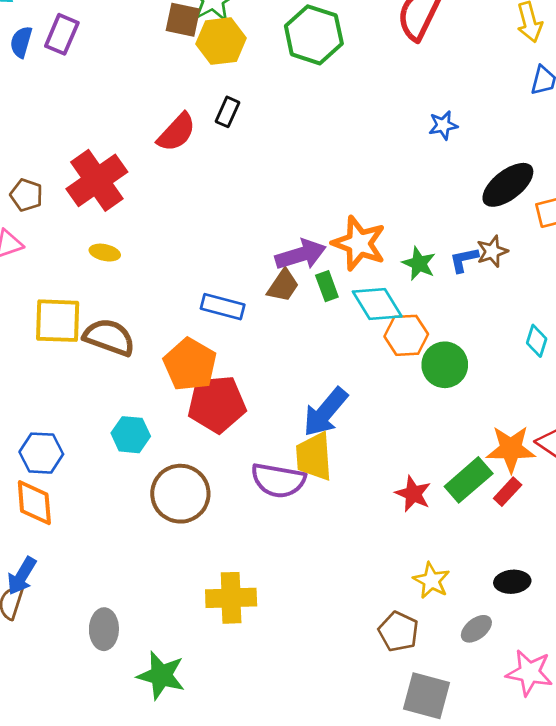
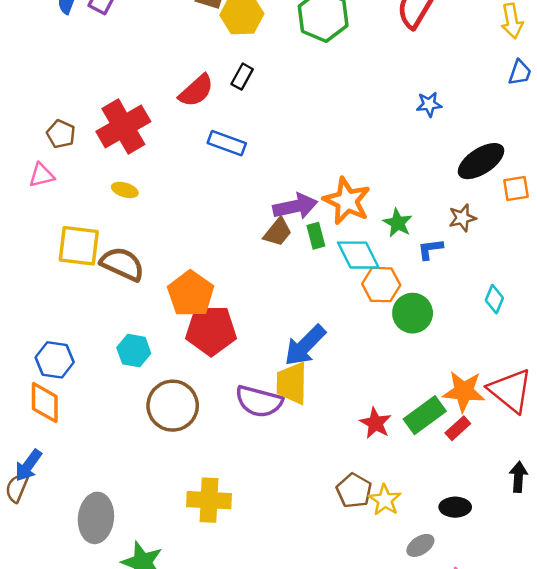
blue L-shape: (464, 260) -> (430, 249), moved
blue rectangle: (223, 307) -> (227, 143), moved
gray ellipse: (104, 629) -> (96, 518), size x1.4
brown pentagon: (398, 632) -> (354, 491), moved

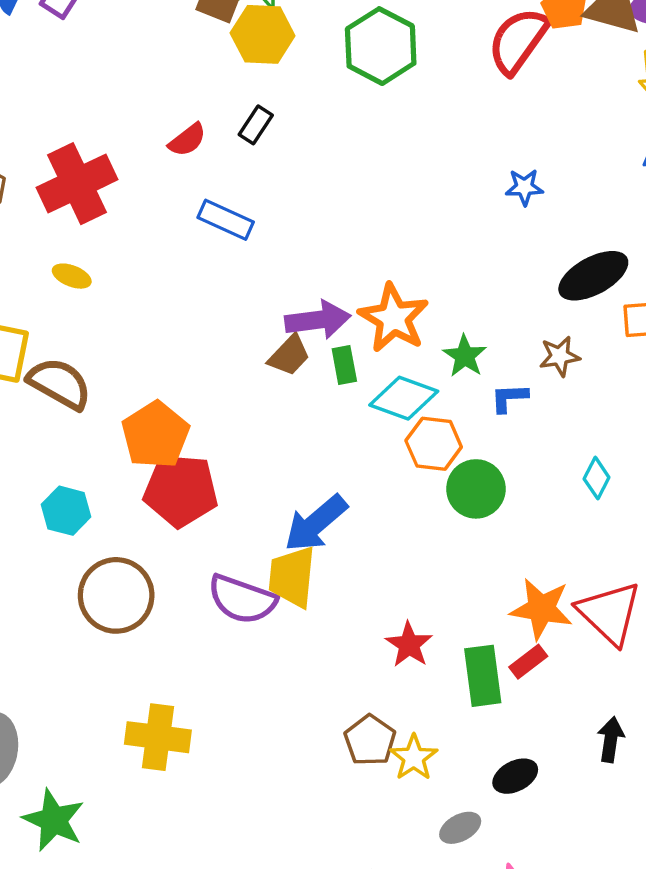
red semicircle: (196, 91) -> (187, 140), size x0.7
cyan diamond: (358, 255) -> (404, 398), turned -48
green rectangle: (425, 415) -> (483, 676), moved, turned -66
black ellipse: (455, 507) -> (515, 776), turned -32

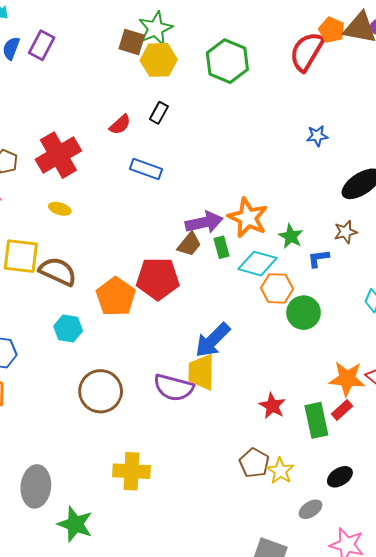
red pentagon: (181, 490) -> (158, 279), moved
cyan hexagon: (66, 511) -> (68, 328), moved

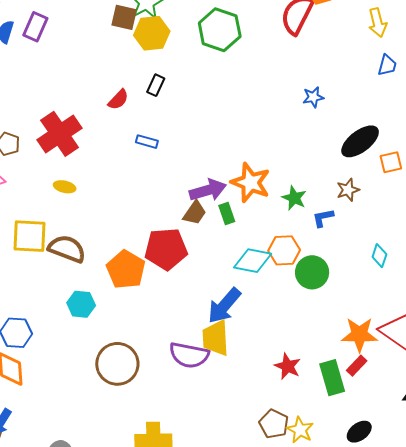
blue rectangle: (146, 169) -> (147, 142), size x0.7
cyan diamond: (257, 264) -> (253, 261), moved

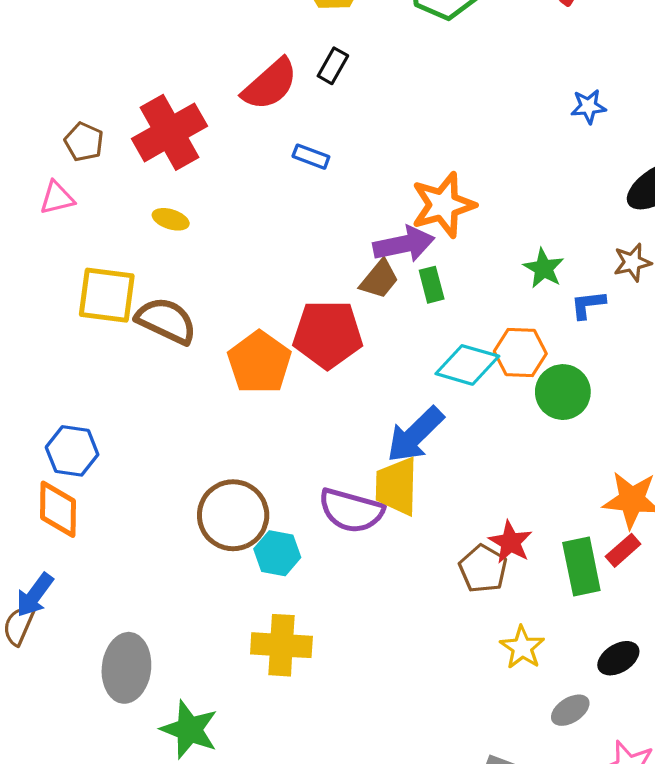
red semicircle: (118, 100) -> (270, 84), size x1.6
orange star: (251, 183) -> (443, 205), moved, turned 30
cyan hexagon: (81, 304) -> (277, 553), moved
brown pentagon: (274, 424) -> (483, 569), moved

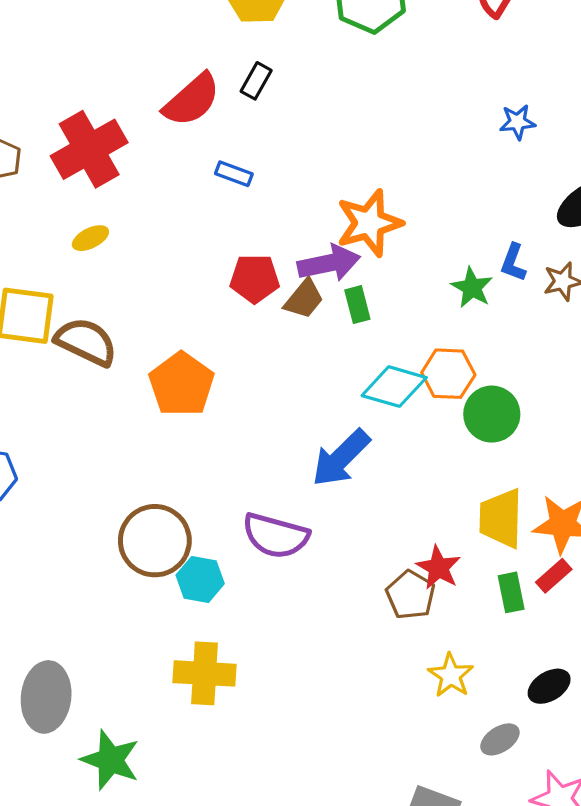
yellow ellipse: (171, 219) -> (90, 238), turned -44
blue L-shape: (588, 305) -> (513, 263), moved, turned -63
red pentagon: (328, 334) -> (255, 278), moved, size x0.7
yellow trapezoid: (397, 486) -> (501, 518), moved
green rectangle: (581, 566) -> (511, 592), size x0.7

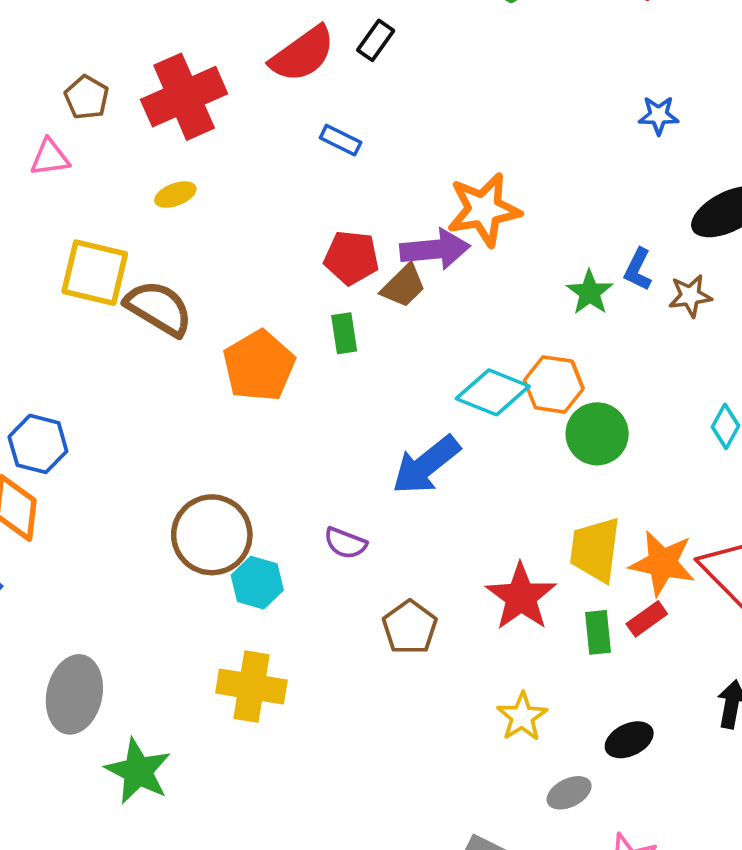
green rectangle: (357, 305) -> (344, 333), moved
purple semicircle: (276, 536) -> (345, 543), size x0.6
red star: (438, 568) -> (521, 597), size x1.4
brown pentagon: (411, 595) -> (410, 627), moved

